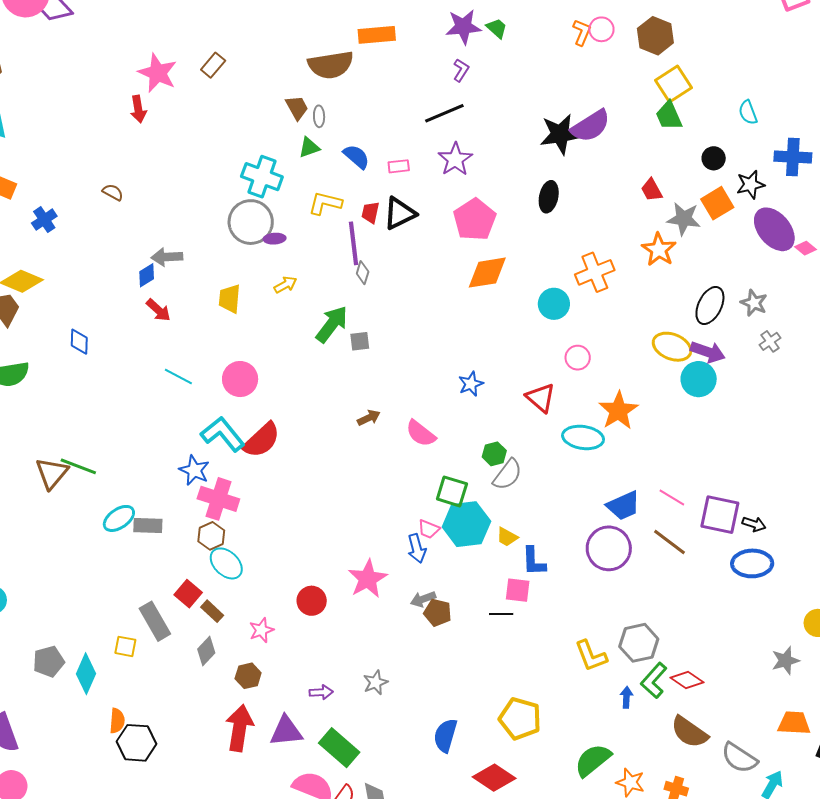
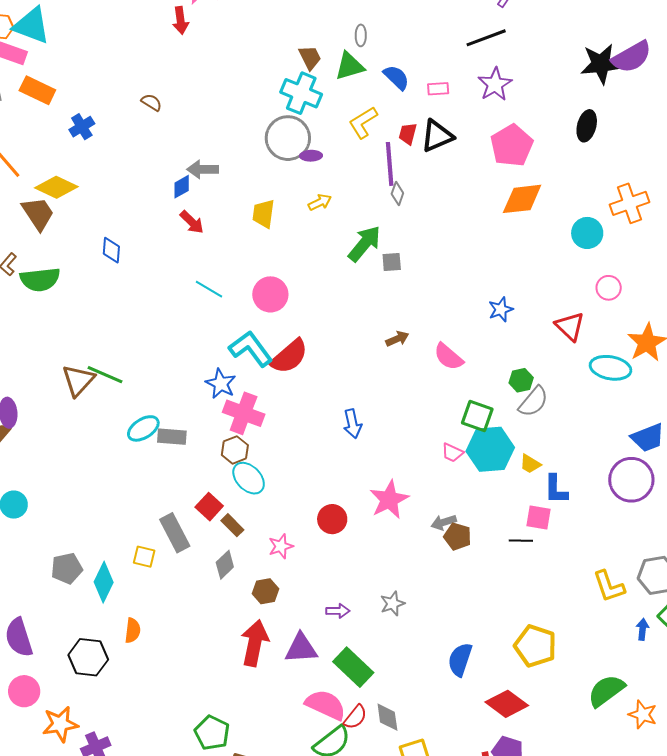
brown trapezoid: (297, 108) -> (310, 58), moved
green triangle: (309, 148) -> (350, 66), size x1.4
yellow L-shape: (325, 203) -> (363, 122), turned -48
blue arrow: (417, 548) -> (352, 424), moved
black hexagon: (136, 743) -> (88, 657), moved

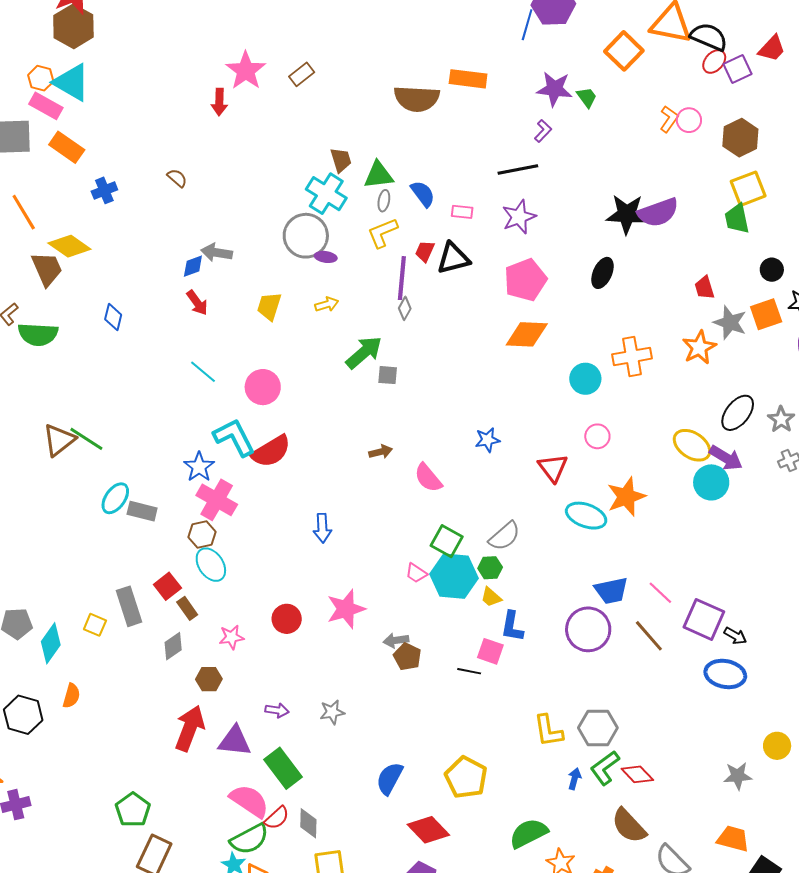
gray ellipse: (361, 35) -> (384, 201), moved
green hexagon: (521, 380) -> (490, 568), moved
cyan ellipse: (143, 428) -> (115, 498), turned -32

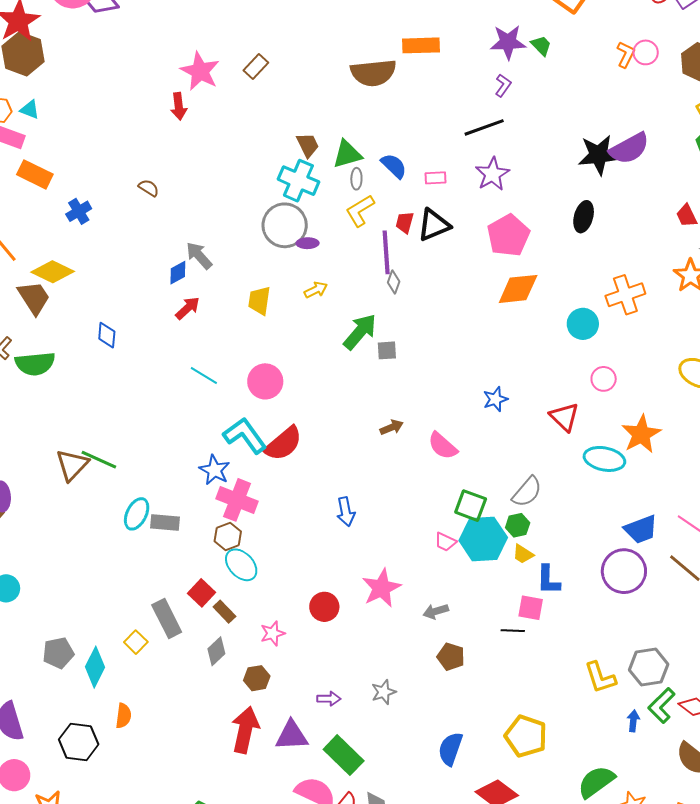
cyan triangle: (72, 82) -> (30, 110), size x0.5
gray arrow: (217, 252) -> (199, 256), turned 48
red arrow: (197, 303) -> (188, 308), turned -88
yellow square: (95, 625) -> (136, 642), turned 30
brown pentagon: (407, 657) -> (451, 657), moved

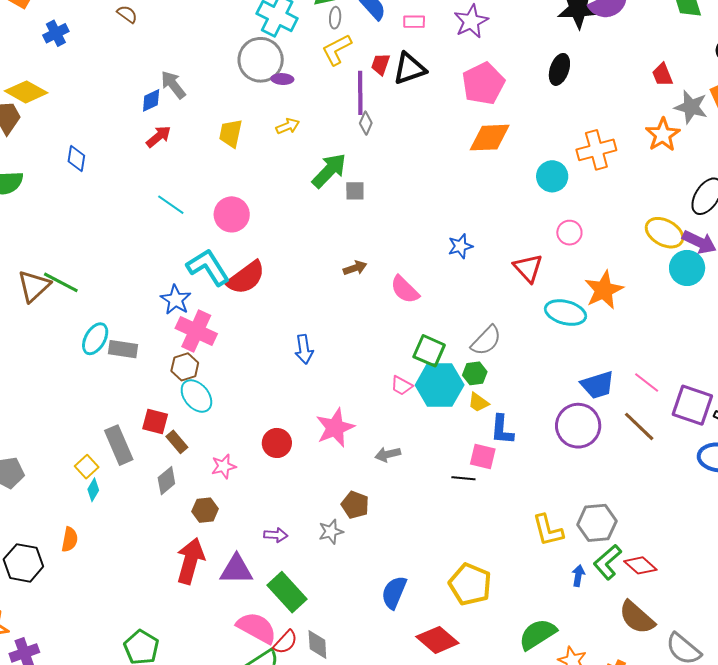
red square: (202, 593) -> (155, 422), turned -32
brown pentagon: (451, 657) -> (355, 505), moved
cyan diamond: (95, 667) -> (93, 490), moved, size x0.6

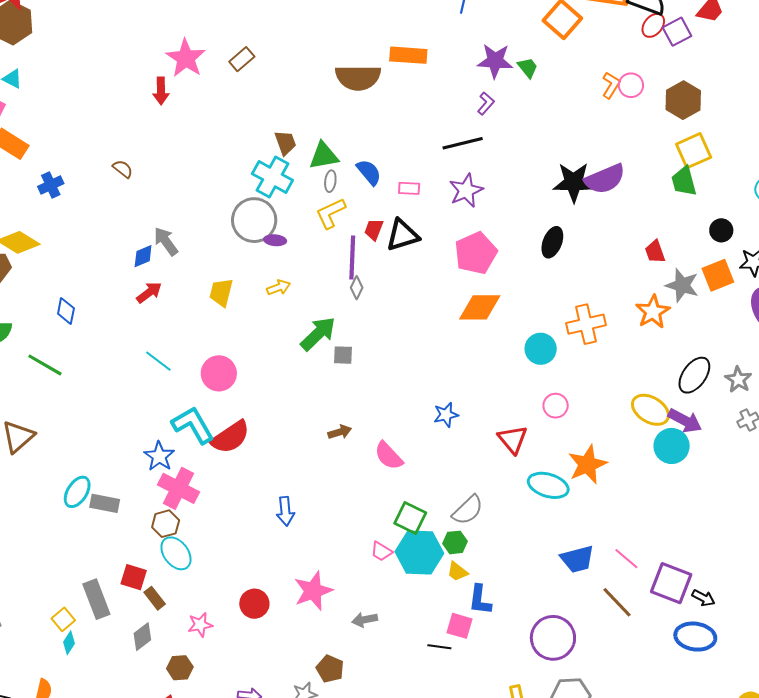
green line: (61, 282) -> (45, 365), moved
purple circle: (578, 426) -> (553, 638), moved

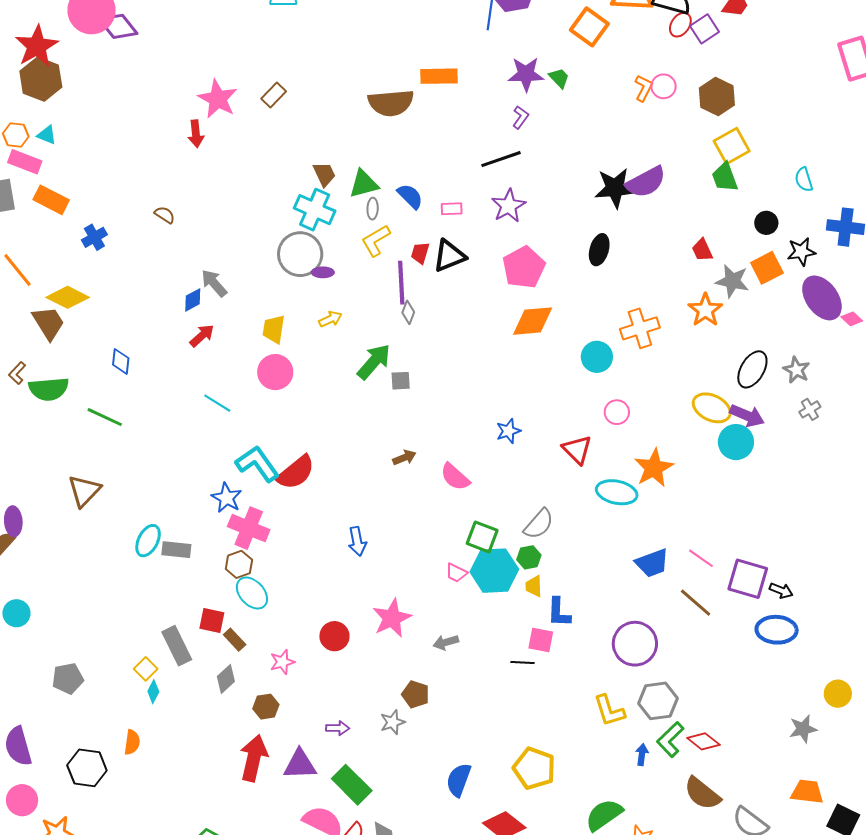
pink circle: (219, 373) -> (275, 372), moved
yellow trapezoid: (457, 572) -> (534, 586), turned 55

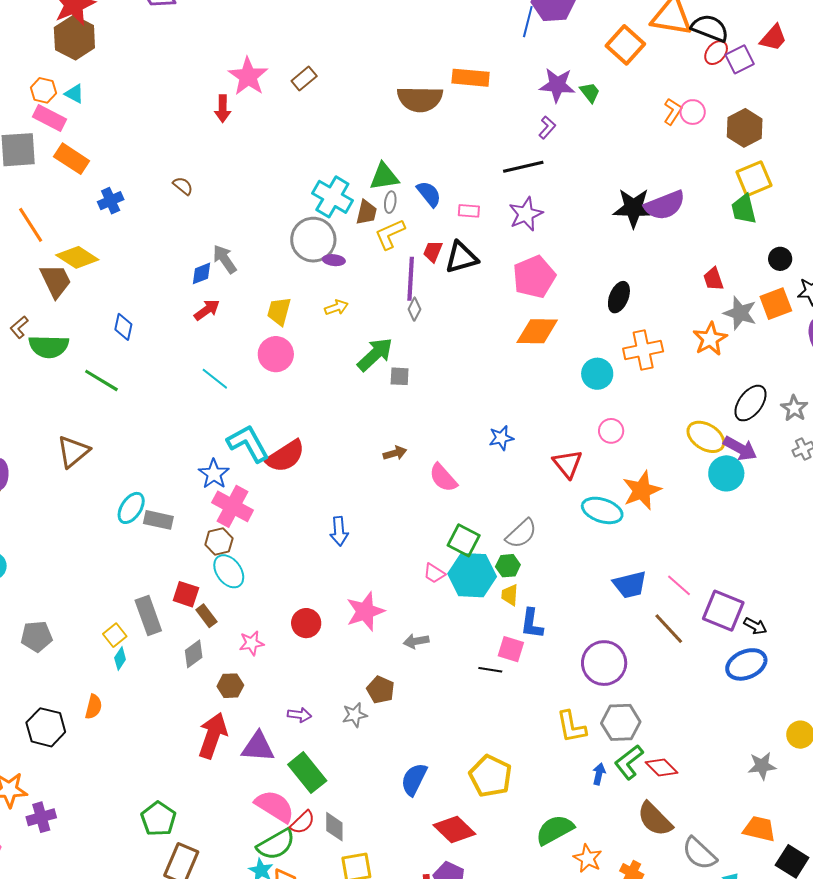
brown trapezoid: (324, 174) -> (366, 212), moved, turned 32
black ellipse: (599, 250) -> (619, 297), moved
blue ellipse: (777, 630) -> (746, 664), turned -33

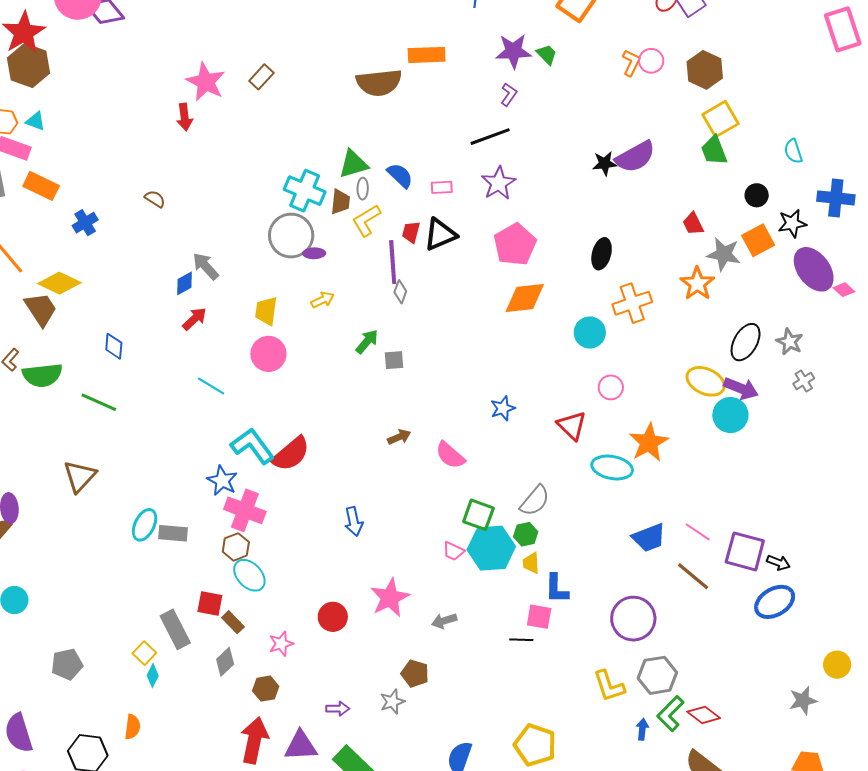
black star: (633, 208) -> (605, 163), size x0.6
green arrow: (375, 354) -> (367, 342), size x0.7

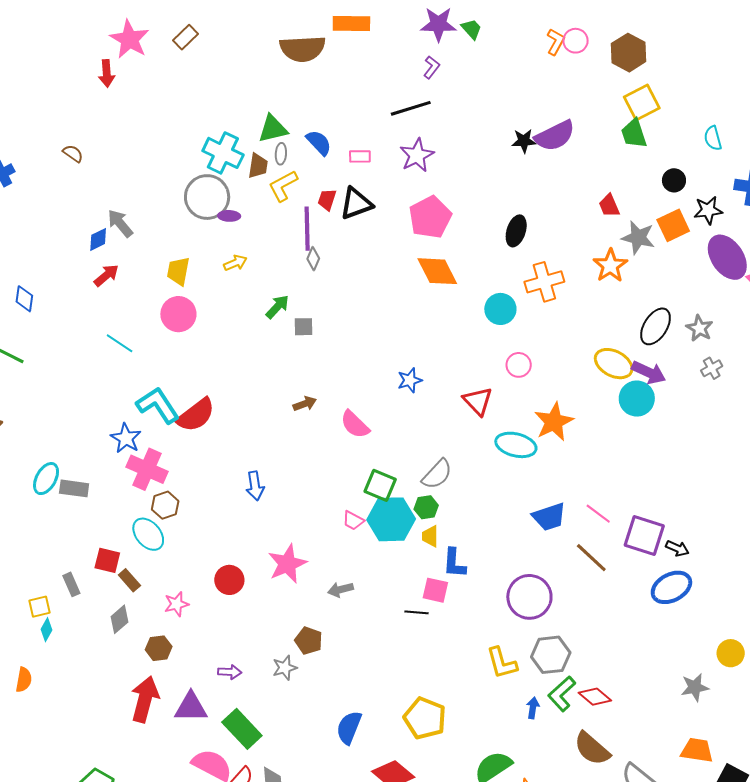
orange diamond: (525, 298) -> (437, 271), turned 66
brown hexagon: (236, 547) -> (165, 505), moved
gray rectangle: (175, 629) -> (71, 584), size x0.6
yellow square: (144, 653) -> (39, 607), turned 30

